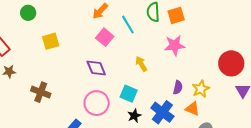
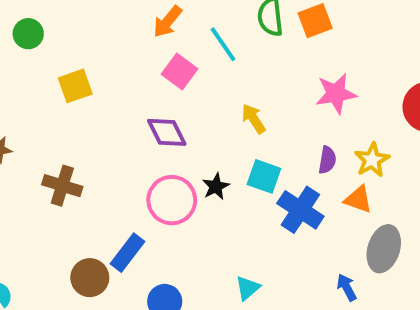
pink star: (175, 45) -> (336, 94), moved
cyan square: (129, 94) -> (264, 176), moved
black star: (134, 116) -> (216, 186), moved

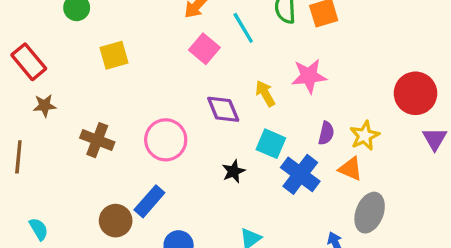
pink star: (336, 94) -> (309, 76), moved
purple diamond: (167, 132) -> (223, 109), moved
black star: (216, 186) -> (234, 171), moved
pink circle: (172, 200) -> (166, 140), moved

